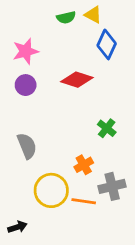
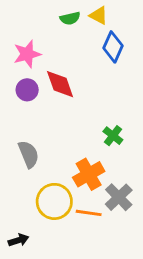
red diamond: (77, 80) -> (60, 84), moved, turned 52
orange cross: (84, 165) -> (89, 174), size x1.5
gray cross: (112, 186) -> (119, 197), turned -30

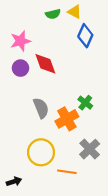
gray semicircle: (29, 154) -> (41, 108), moved
orange cross: (89, 174) -> (67, 119), moved
orange line: (89, 213) -> (67, 172), moved

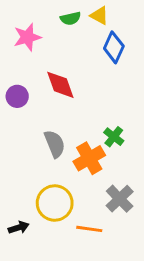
pink star: (20, 41) -> (27, 37), moved
purple circle: (20, 68) -> (17, 96), moved
black arrow: (14, 181) -> (19, 228), moved

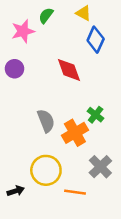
green semicircle: (71, 18) -> (46, 15), moved, turned 140
red diamond: (60, 85) -> (69, 70), moved
purple circle: (17, 96) -> (15, 69), moved

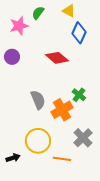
red diamond: (69, 70) -> (57, 58), turned -30

